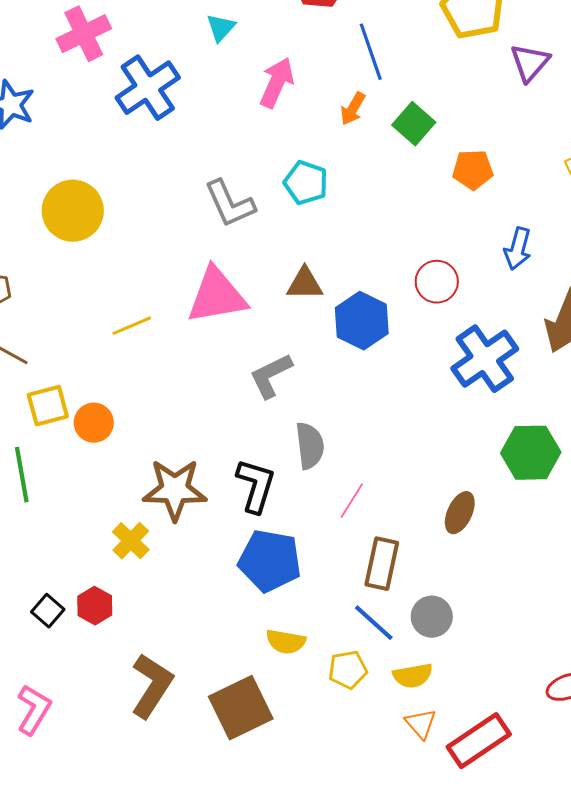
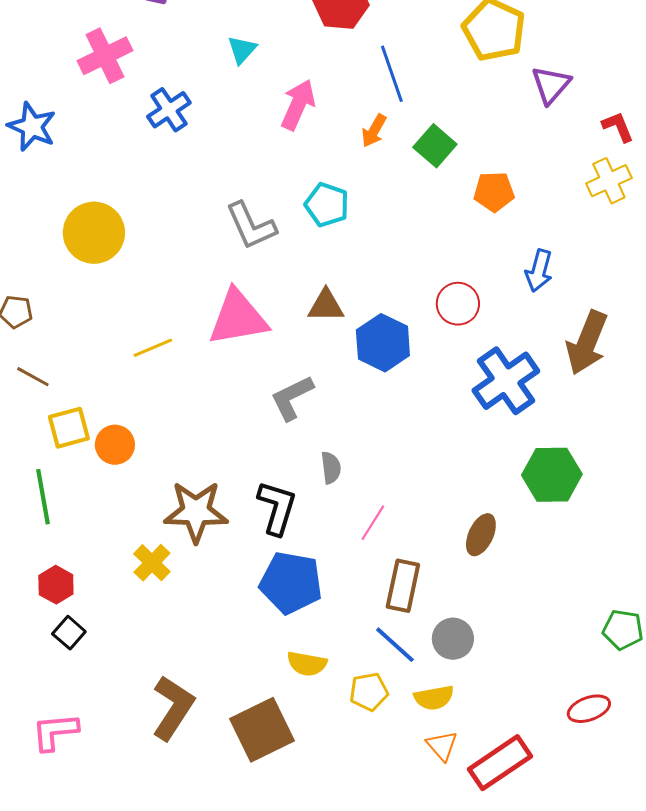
blue cross: (148, 88) -> (169, 110), size x0.7
gray semicircle: (310, 446) -> (331, 468), size x0.7
red hexagon: (95, 606) -> (56, 585), moved
pink L-shape: (34, 710) -> (55, 732), turned -126

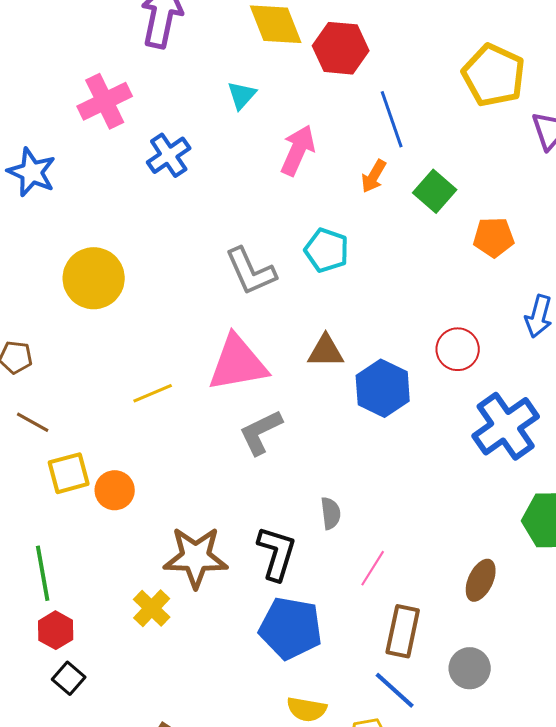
gray L-shape: (292, 398) -> (261, 432), moved
green line: (43, 497) -> (43, 573), moved
gray circle: (453, 639) -> (470, 668), moved

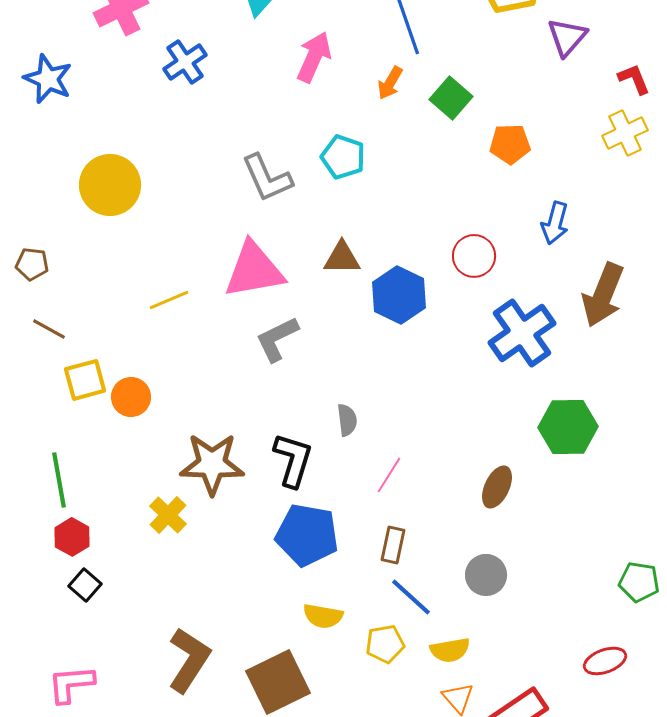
brown rectangle: (403, 631) -> (393, 545), moved, size x0.7

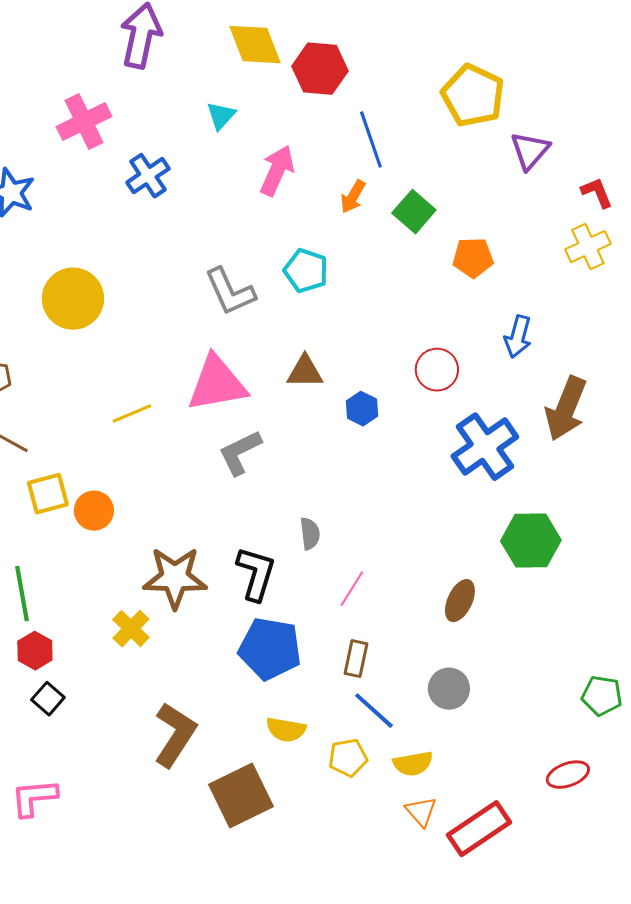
blue hexagon: (399, 295) -> (362, 409), size x0.6
brown L-shape: (189, 660) -> (175, 735), moved

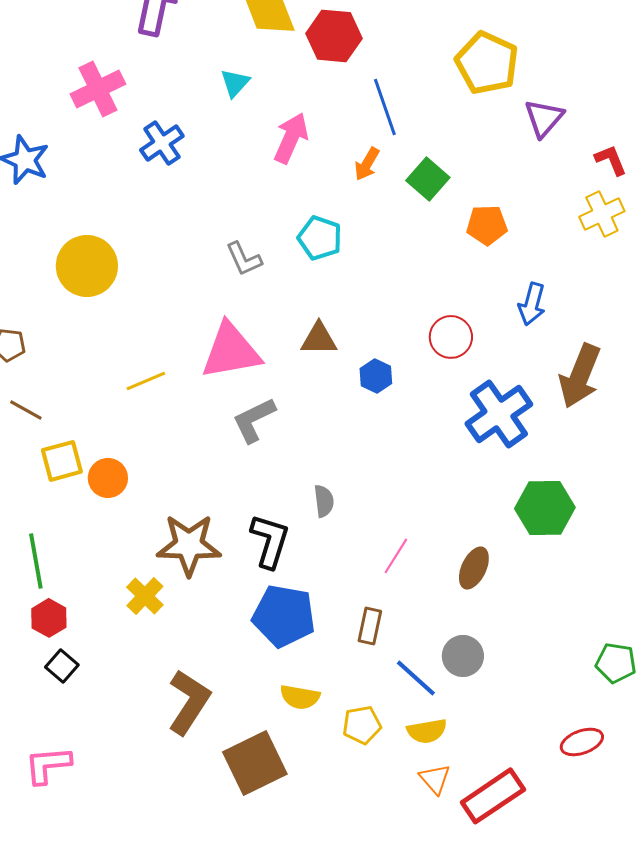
gray L-shape: (230, 292) -> (244, 259), size x0.7
pink line: (352, 589) -> (396, 556), moved
blue line: (374, 711) -> (416, 678), moved

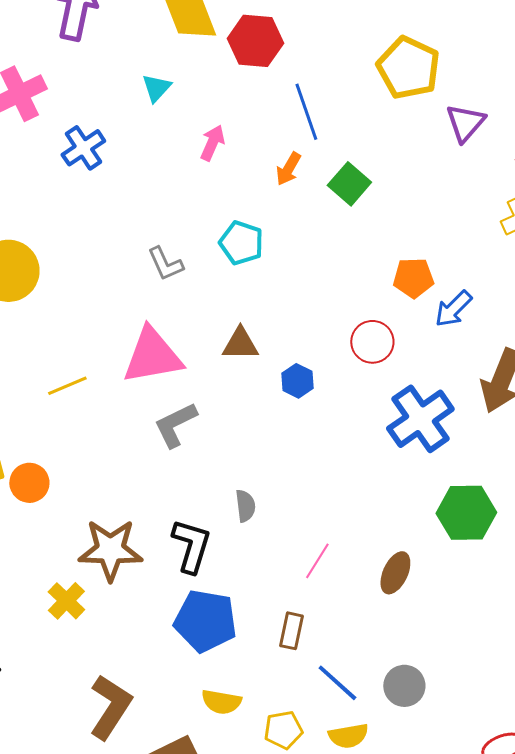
pink arrow: (291, 138) -> (212, 143), size x0.7
orange pentagon: (487, 225) -> (413, 278), moved
blue arrow: (532, 304) -> (453, 309), turned 30
gray circle: (463, 656) -> (404, 686), moved

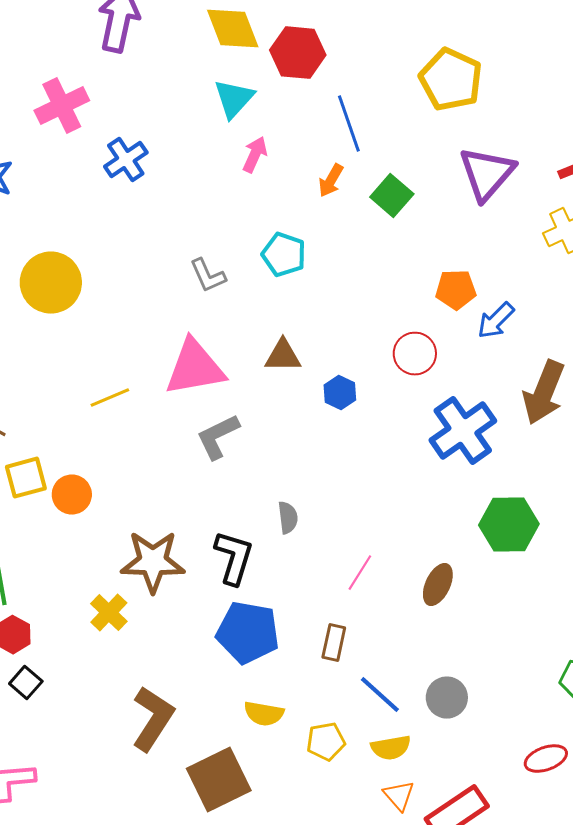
cyan triangle: (156, 88) -> (234, 99), moved, size x1.4
purple triangle: (465, 123) -> (487, 174), moved, size x1.4

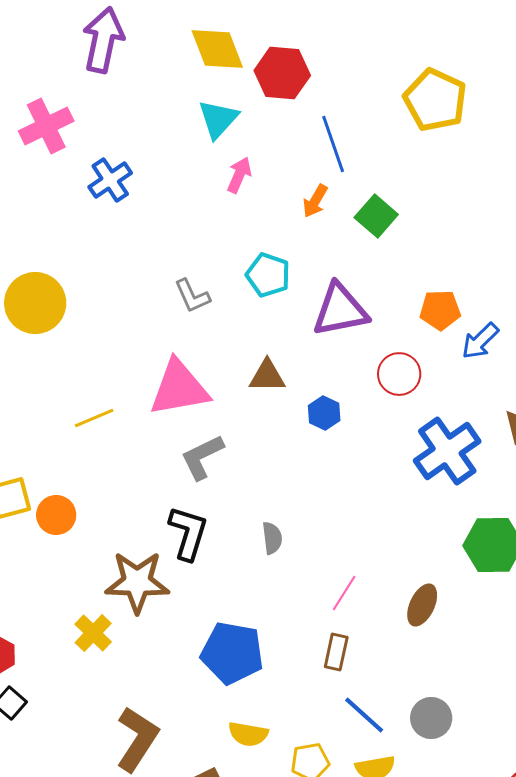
purple triangle: (487, 174) -> (340, 310), moved, turned 38
black L-shape: (234, 558) -> (188, 533), moved
brown rectangle: (334, 643) -> (336, 652), moved

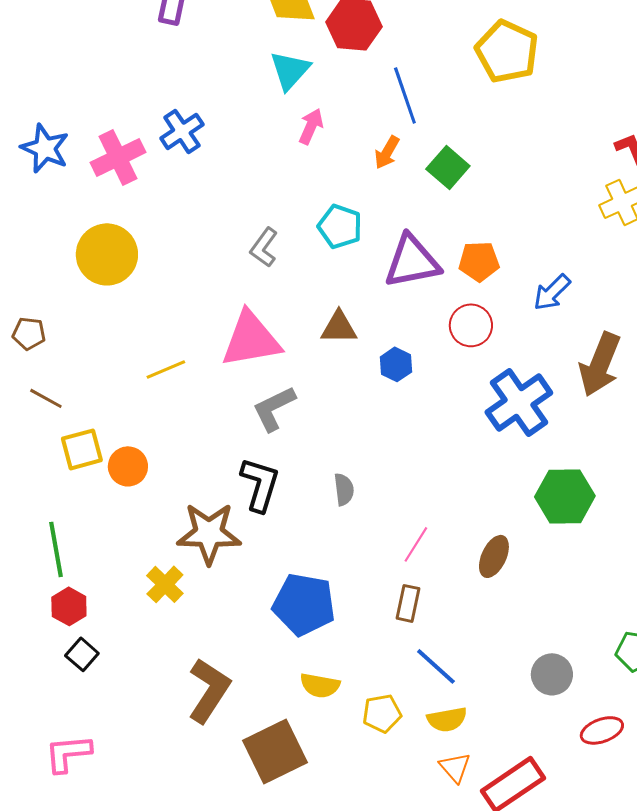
pink cross: (46, 126) -> (118, 157), moved
gray L-shape: (192, 296) -> (264, 247), turned 60
orange pentagon: (440, 310) -> (479, 261), moved
gray circle: (431, 718) -> (552, 674), moved

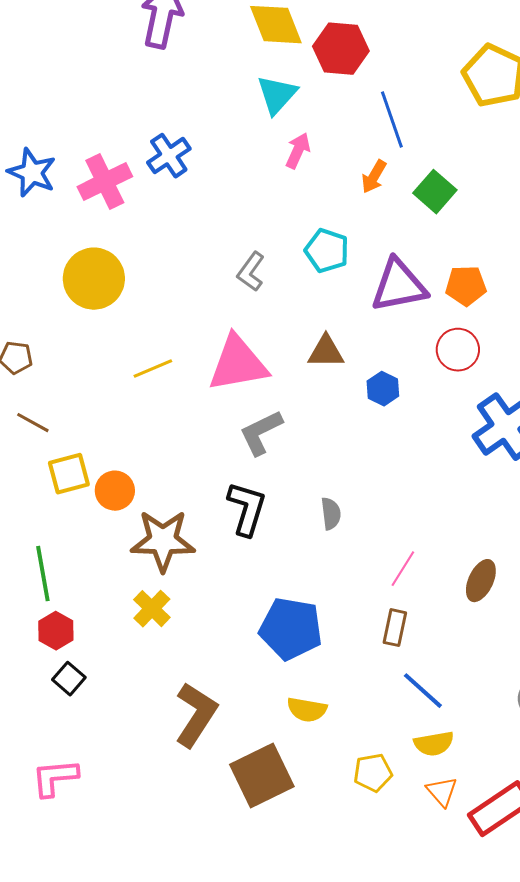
yellow line: (166, 369) -> (153, 369), moved
brown star: (209, 533) -> (163, 541), moved
yellow pentagon: (382, 713) -> (373, 773), moved

